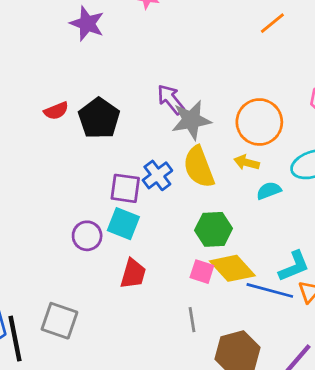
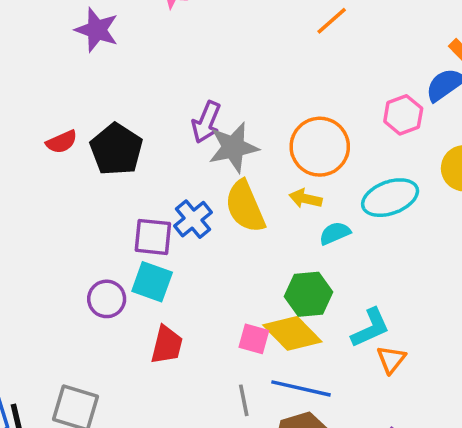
purple arrow: (171, 99) -> (206, 122), turned -116
green hexagon: (214, 229) -> (309, 294), moved
blue line: (270, 290) -> (301, 388), moved

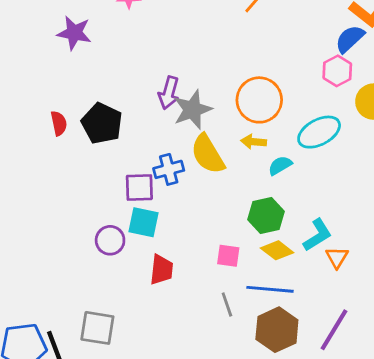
pink hexagon: (403, 115) -> (337, 71), moved
red semicircle: (62, 142) -> (59, 123), turned -70
blue cross: (193, 219) -> (169, 169), turned 32
yellow diamond: (292, 333) -> (277, 250), moved, size x0.7

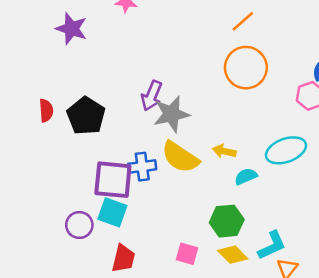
orange circle: (259, 100) -> (246, 68), moved
yellow semicircle: (208, 154) -> (180, 157), turned -33
purple square: (139, 187) -> (113, 180), size x1.4

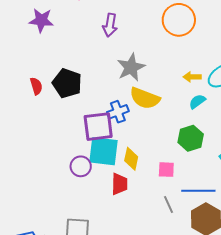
purple arrow: (152, 96) -> (110, 25), moved
yellow arrow: (224, 151) -> (192, 77), moved
cyan square: (112, 212) -> (103, 151), size x1.4
yellow diamond: (233, 255) -> (131, 159), moved, turned 70

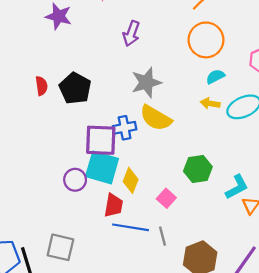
cyan semicircle: (197, 101) -> (215, 77), moved
pink square: (166, 170) -> (166, 198), turned 30
blue line: (198, 191) -> (130, 227), moved

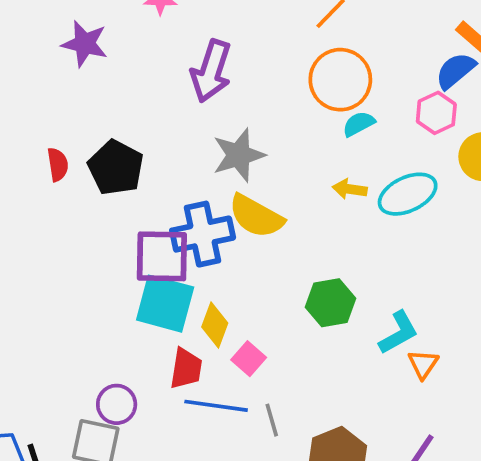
purple arrow: (131, 33) -> (211, 71), size x1.4
cyan semicircle: (215, 77) -> (359, 124), moved
blue cross: (125, 128) -> (203, 234), size x1.5
purple circle: (75, 180) -> (117, 404), moved
pink square: (166, 198) -> (249, 359), moved

